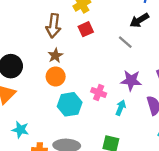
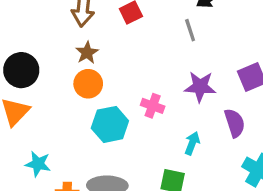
gray line: (125, 42) -> (190, 30), turned 32
cyan arrow: (121, 108) -> (192, 143), moved

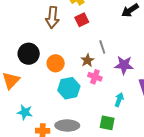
gray line: (190, 30) -> (102, 47), moved
brown star: (87, 53) -> (87, 60), moved
black circle: (21, 70) -> (29, 54), moved

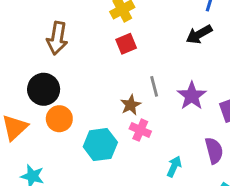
brown arrow: (52, 17) -> (57, 38), moved
orange circle: (56, 63) -> (59, 119), moved
purple star: (124, 65) -> (192, 96), moved, turned 30

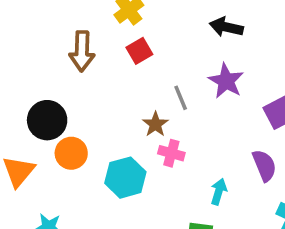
black arrow: (199, 34) -> (226, 27), turned 50
brown arrow: (57, 38) -> (82, 51), moved
purple star: (192, 96) -> (226, 81), moved

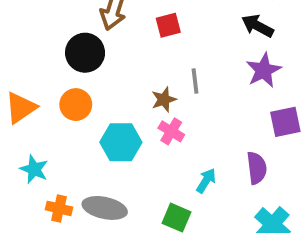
purple star: (226, 81) -> (264, 70), moved
black circle: (47, 120) -> (85, 53), moved

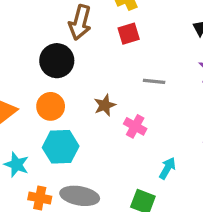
gray line: (195, 81) -> (154, 81), turned -75
brown star: (164, 100) -> (105, 105), moved
cyan hexagon: (121, 142) -> (61, 147), moved

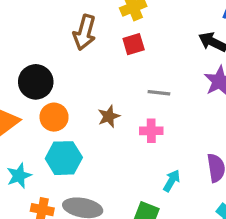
black circle: (57, 61) -> (36, 82), moved
pink cross: (135, 126) -> (151, 131), moved, turned -30
cyan star: (16, 165) -> (19, 176), turned 30

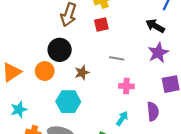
black circle: (36, 82) -> (60, 50), moved
pink cross: (151, 131) -> (126, 86), moved
cyan hexagon: (64, 158) -> (68, 102), moved

